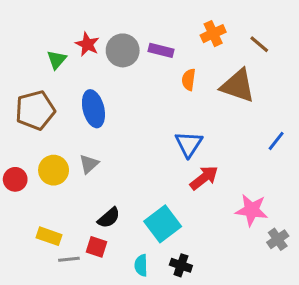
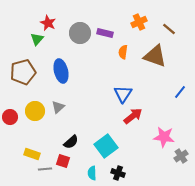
red star: (87, 44) -> (48, 23), moved

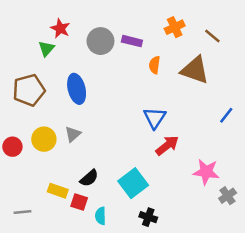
yellow rectangle: (32, 154) -> (58, 191), moved
gray line: (45, 169) -> (23, 212), moved
cyan semicircle: (92, 173) -> (100, 216), moved

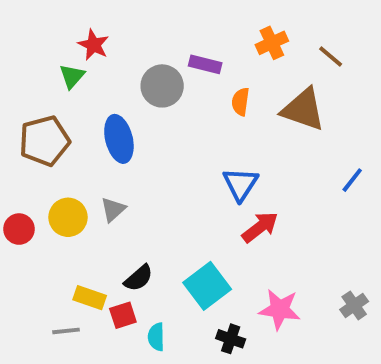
gray circle: (100, 41) -> (162, 86), moved
pink star: (206, 172) -> (280, 309), moved
red square: (79, 202) -> (123, 315), turned -36
gray line: (23, 212) -> (66, 331), moved

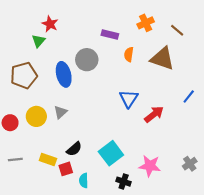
gray circle: (162, 86) -> (87, 60), moved
red arrow: (260, 227) -> (154, 114), moved
gray line: (66, 331) -> (15, 159), moved

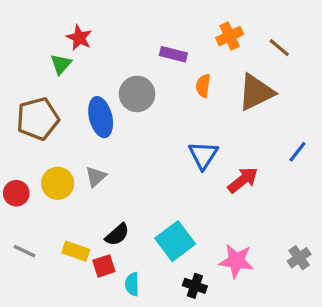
brown triangle: (162, 59) -> (256, 92), turned -45
gray line: (15, 159) -> (25, 251), turned 32

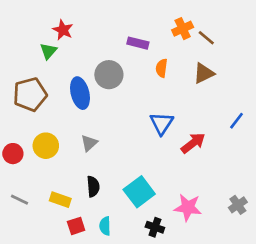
brown line: (279, 48) -> (206, 38), moved
brown triangle: (256, 92) -> (204, 73), size x0.7
gray triangle: (96, 177) -> (89, 143), moved
black semicircle: (117, 235) -> (93, 186), turned -54
red square: (104, 266) -> (76, 226), moved

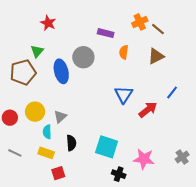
green triangle: (48, 51) -> (37, 51), moved
blue line: (237, 121) -> (172, 92), moved
gray triangle: (89, 143) -> (60, 117), moved
cyan square: (139, 192) -> (107, 147), turned -35
cyan semicircle: (105, 226) -> (47, 132), moved

